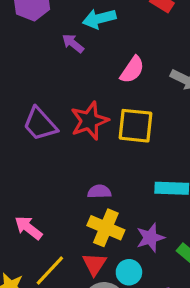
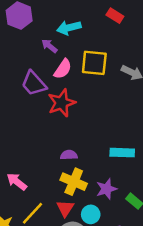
pink semicircle: (132, 70) -> (63, 69), moved
purple trapezoid: (40, 124) -> (34, 83), moved
yellow square: (136, 126) -> (94, 63), moved

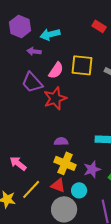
cyan arrow: (69, 28) -> (50, 34), moved
purple arrow: (49, 46) -> (34, 51), moved, turned -32
red triangle: (65, 208) -> (58, 185), turned -42

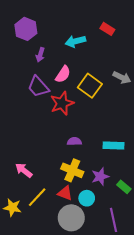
cyan arrow: (50, 34) -> (75, 41), moved
purple arrow: (34, 51) -> (40, 55), turned -80
yellow square: (82, 65) -> (90, 86), moved, turned 30
purple semicircle: (61, 141) -> (74, 141), moved

